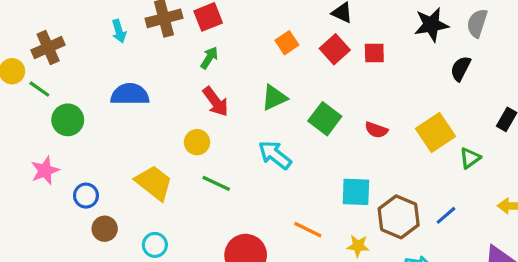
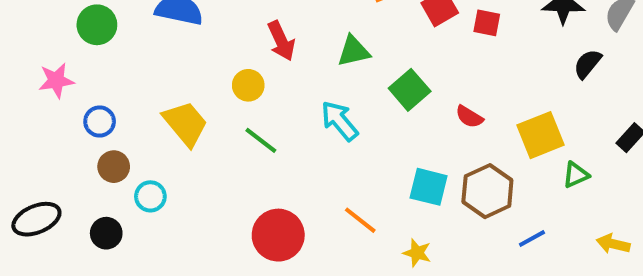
brown hexagon: (399, 217) -> (487, 191), moved
cyan circle: (155, 245) -> (150, 196), moved

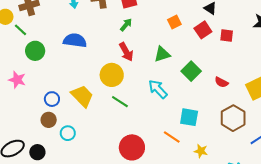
pink star: (56, 80) -> (17, 80), turned 30
yellow circle: (248, 85) -> (112, 75), size x1.5
blue circle: (100, 122) -> (52, 99), moved
cyan square: (429, 187) -> (189, 117), moved
black circle: (106, 233) -> (37, 152), moved

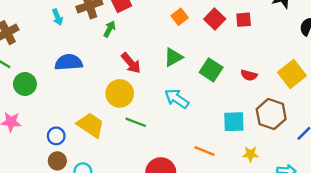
green arrow: (126, 25) -> (109, 29), moved
cyan square: (189, 117) -> (234, 122), moved
yellow star: (201, 151) -> (250, 154), moved

